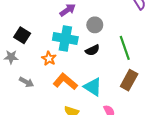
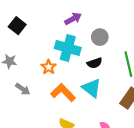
black square: (22, 35) -> (17, 26), moved
cyan triangle: (93, 87) -> (92, 88), moved

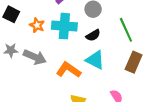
orange star: (49, 67) -> (37, 25), moved
gray arrow: (23, 89) -> (35, 57), moved, size x1.5

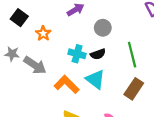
cyan cross: (64, 26) -> (77, 54), moved, size x0.7

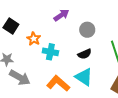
cyan cross: (77, 54) -> (50, 52), moved
gray arrow: (35, 65) -> (20, 78), moved

